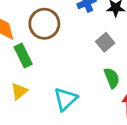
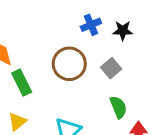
brown circle: (44, 24) -> (69, 64), moved

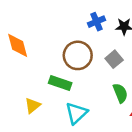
green rectangle: (22, 83) -> (60, 83), moved, turned -45

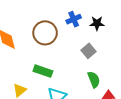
brown circle: (78, 55) -> (45, 33), moved

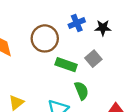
green rectangle: (43, 71) -> (66, 65), moved
green semicircle: (94, 80) -> (82, 91), moved

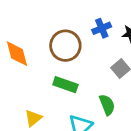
green rectangle: (66, 65) -> (65, 85), moved

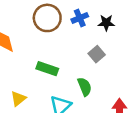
brown circle: (65, 46) -> (47, 18), moved

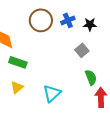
green rectangle: (47, 69) -> (18, 62), moved
green semicircle: (85, 87) -> (91, 77), moved

